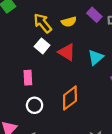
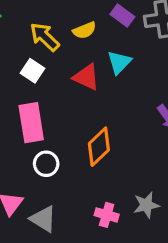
white square: (42, 46) -> (33, 71), moved
cyan triangle: (96, 57) -> (119, 62), moved
pink rectangle: (28, 78) -> (31, 123), size x1.6

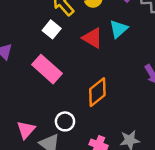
pink rectangle: (31, 123) -> (47, 69), turned -44
white circle: (46, 164) -> (65, 121), moved

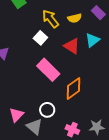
pink rectangle: (47, 69) -> (48, 70), moved

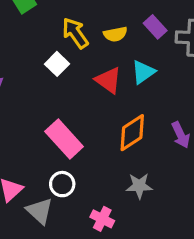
pink rectangle: (48, 70) -> (64, 139), moved
orange diamond: (74, 88) -> (132, 133), moved
gray star: (97, 127) -> (139, 186), moved

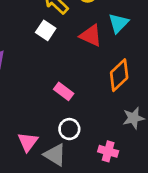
pink rectangle: (64, 139) -> (64, 91), size x0.6

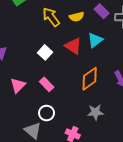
white square: (46, 30) -> (45, 52), moved
pink triangle: (28, 142) -> (18, 85), moved

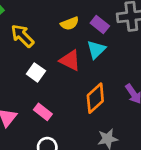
purple rectangle: (102, 11) -> (100, 24), moved
yellow arrow: (51, 17) -> (22, 36), moved

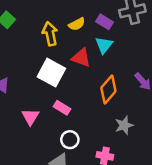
yellow arrow: (22, 36) -> (50, 34), moved, turned 40
white square: (36, 72) -> (51, 73), size x1.6

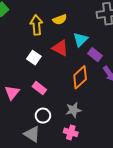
purple rectangle: (105, 22) -> (95, 55), moved
white square: (51, 73) -> (34, 58), size x0.6
gray star: (124, 125) -> (73, 110), moved

